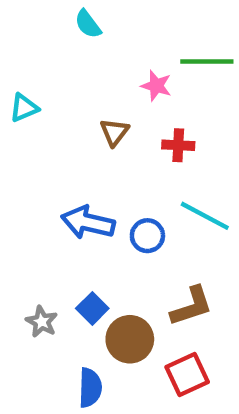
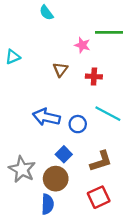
blue square: (92, 308) -> (64, 154), moved
gray star: (42, 322) -> (22, 169), size x1.6
brown circle: (130, 339) -> (56, 179), moved

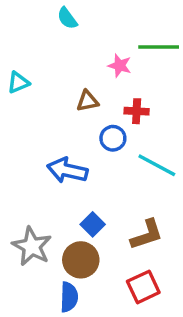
brown triangle: (60, 70) -> (88, 101), turned 42
blue circle: (78, 124) -> (113, 138), moved

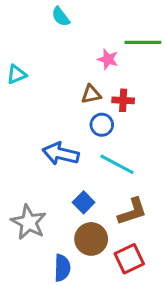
brown triangle: (88, 101) -> (91, 94), moved
cyan line: (157, 165) -> (117, 164), moved
brown circle: (81, 260) -> (91, 239), moved

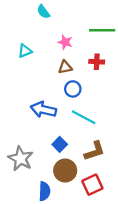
pink star: (108, 59) -> (65, 42), moved
cyan triangle: (17, 74) -> (25, 51), moved
red cross: (123, 100) -> (97, 62), moved

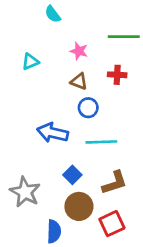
brown triangle: (65, 67) -> (79, 81), turned 32
cyan line: (84, 117) -> (101, 142), turned -30

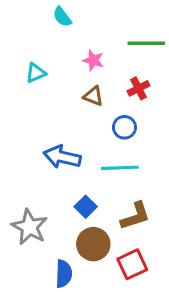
red cross: (117, 75) -> (138, 88), turned -30
blue circle: (88, 108) -> (124, 127), moved

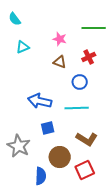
cyan semicircle: (62, 17) -> (15, 19), moved
blue square: (86, 207) -> (48, 128), moved, turned 32
brown L-shape: (135, 216) -> (87, 139), turned 50

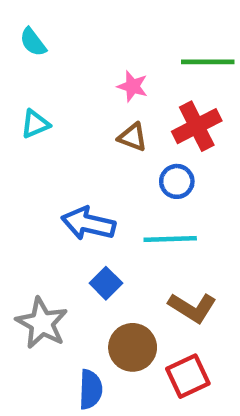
cyan triangle: (23, 47) -> (35, 124), moved
red cross: (89, 57) -> (197, 126), size x1.5
blue square: (48, 128) -> (106, 283), turned -32

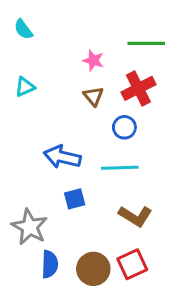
brown triangle: (133, 137) -> (93, 96), turned 30
blue square: (106, 283) -> (75, 199), turned 30
brown circle: (133, 347) -> (93, 269), moved
blue semicircle: (91, 389) -> (50, 264), moved

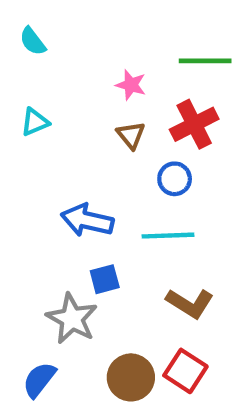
gray star: (30, 227) -> (72, 319), moved
blue semicircle: (50, 264) -> (39, 380), moved, turned -144
red square: (132, 264) -> (185, 371), turned -32

